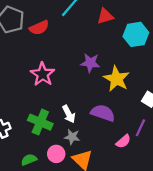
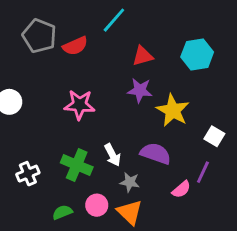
red triangle: (105, 16) -> (143, 56), moved
pink star: (43, 74) -> (80, 105), turned -30
gray star: (72, 137) -> (130, 182), moved

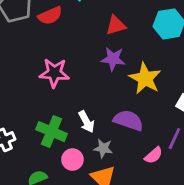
pink circle: (97, 205) -> (72, 160), moved

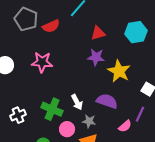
pink star: (54, 73) -> (42, 62), moved

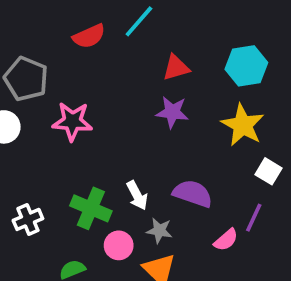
gray pentagon: (26, 19) -> (26, 79), moved
red semicircle: (51, 26) -> (89, 36), moved
yellow star: (119, 71) -> (243, 125), moved

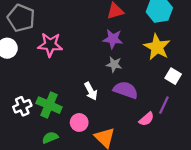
green cross: (91, 208) -> (49, 105), moved
gray star: (159, 231) -> (114, 64), moved

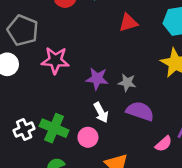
purple star: (113, 39) -> (97, 79), moved
pink circle: (79, 122) -> (88, 137), moved

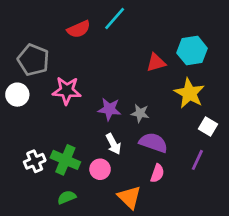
red triangle: (128, 23) -> (156, 63), moved
pink semicircle: (164, 144) -> (157, 173), moved, turned -30

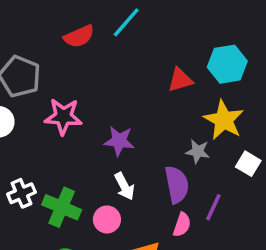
gray star: (140, 113) -> (198, 151), moved
purple semicircle: (153, 143) -> (177, 185), turned 60
purple line: (197, 160) -> (213, 207), moved
white cross: (35, 161) -> (21, 193), moved

